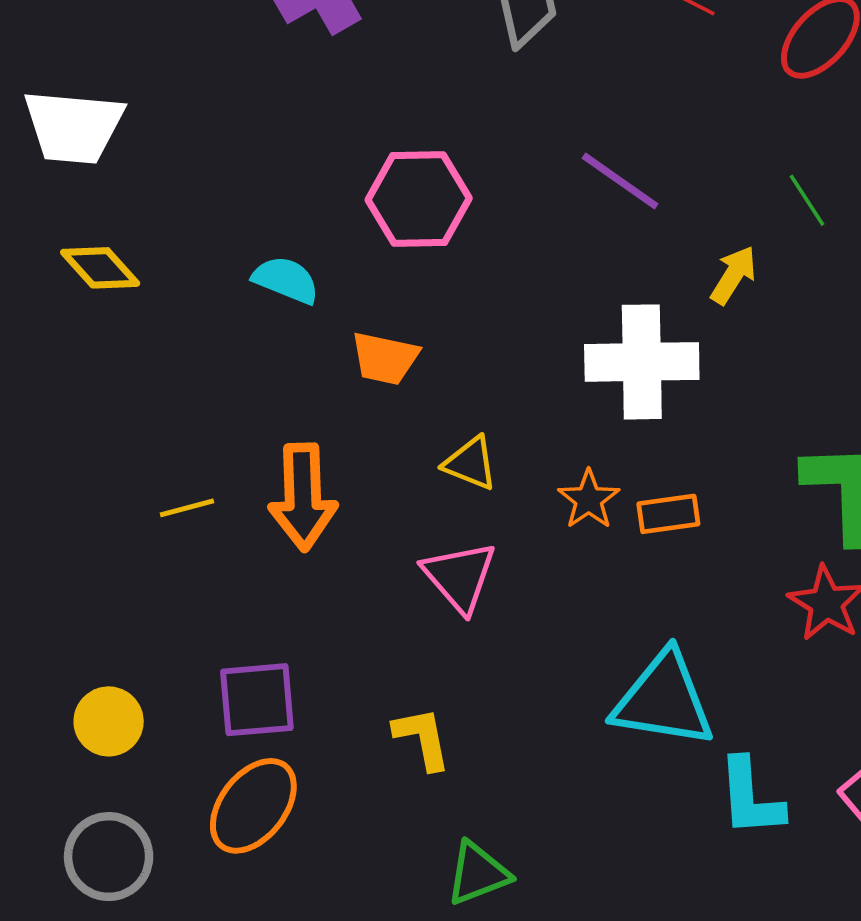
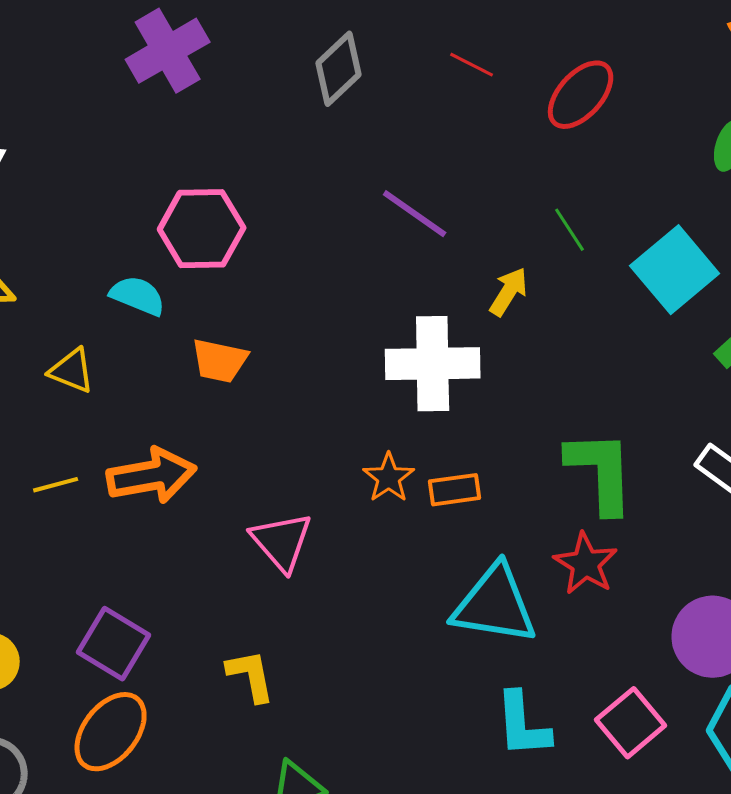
pink hexagon: (419, 199) -> (202, 229), moved
yellow triangle: (470, 463) -> (72, 371), moved
orange arrow: (303, 497) -> (152, 476), turned -98
purple square: (257, 700) -> (114, 644), turned 36
cyan triangle: (664, 700) -> (495, 605), moved

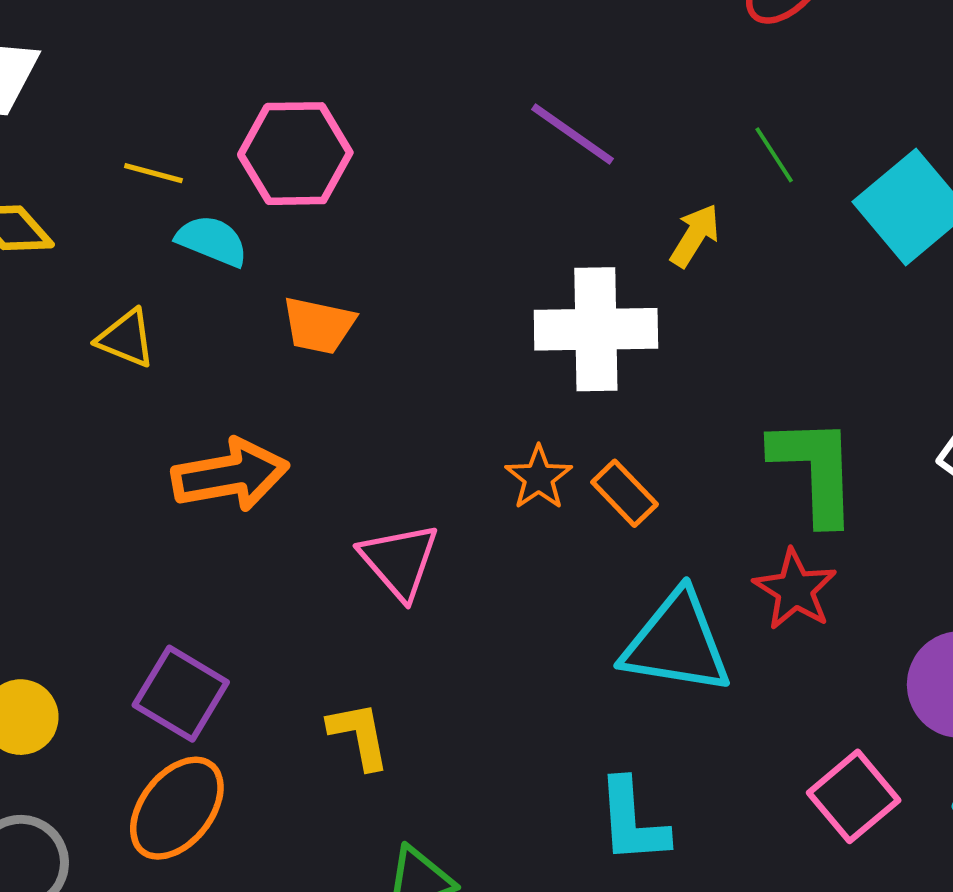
yellow line: (56, 485) -> (153, 173), moved, turned 30
orange rectangle: (455, 490) -> (625, 493), turned 54
cyan L-shape: (523, 725) -> (632, 821), moved

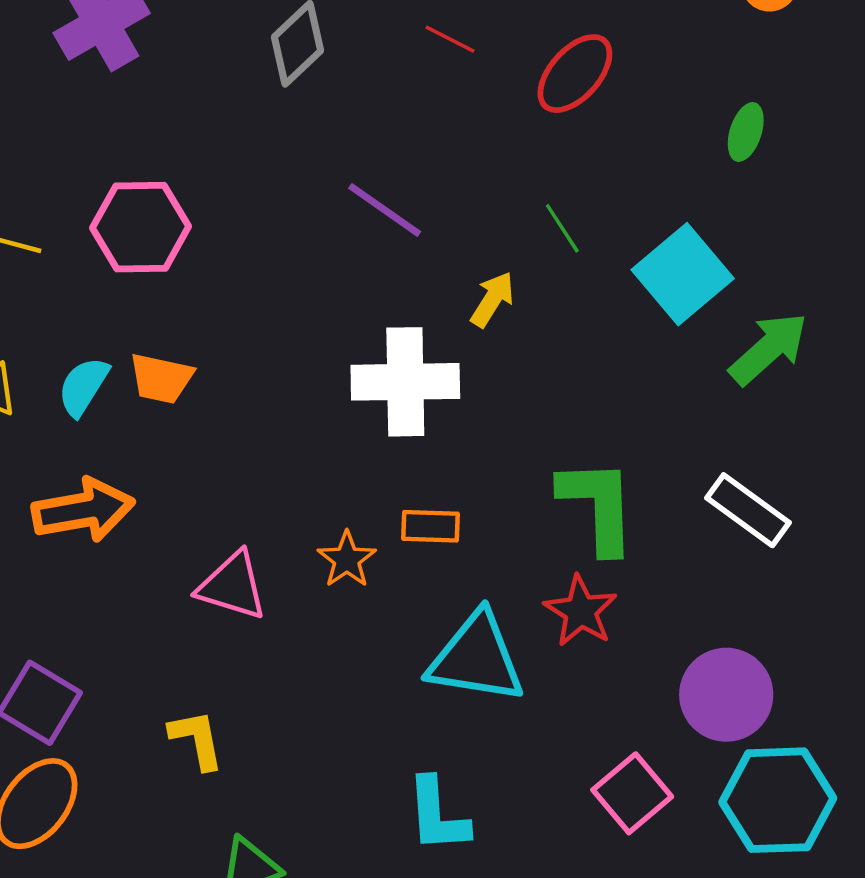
cyan semicircle: (212, 241) -> (83, 386), moved, turned -80
orange star: (539, 478) -> (347, 559), moved
orange rectangle: (625, 493) -> (431, 526), turned -44
pink triangle: (399, 561) -> (232, 586), turned -32

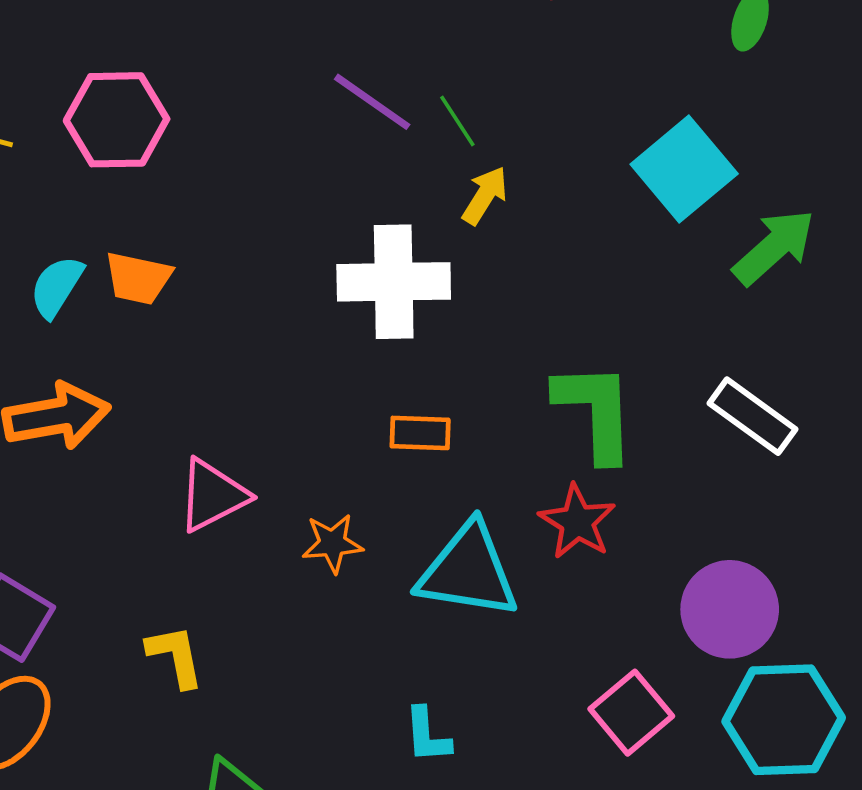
green line: (562, 228) -> (457, 121), moved
orange star: (347, 559) -> (333, 543), moved, turned 30
pink triangle: (232, 586) -> (213, 495), turned -44
cyan L-shape: (437, 815) -> (427, 735), size x0.7

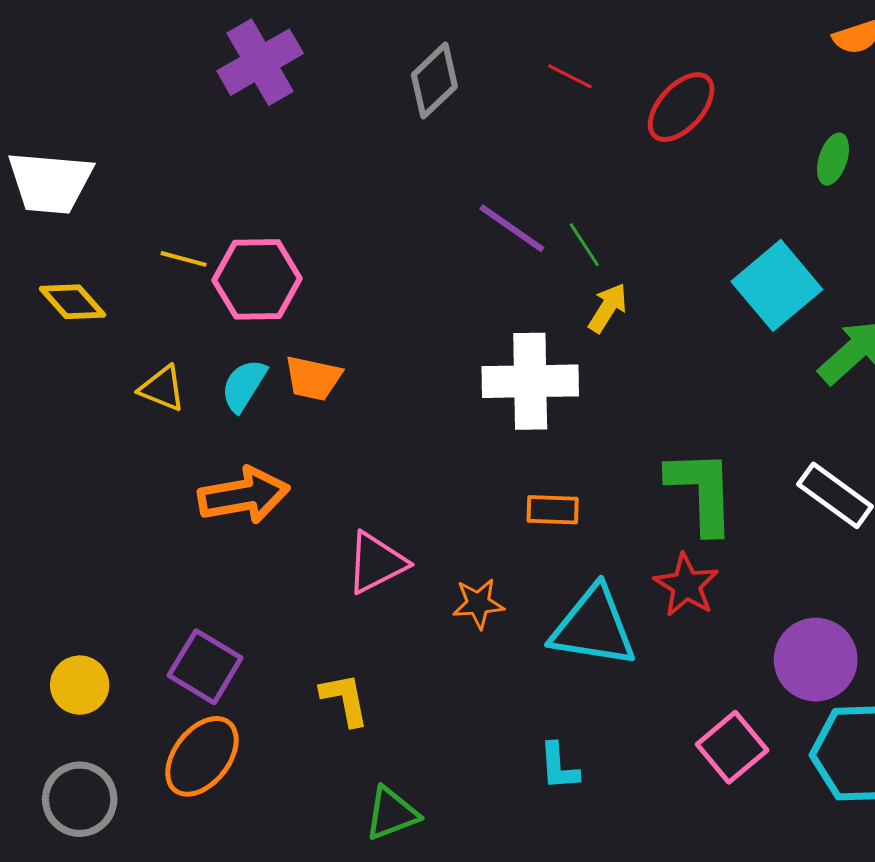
pink hexagon: (117, 120) -> (257, 279), moved

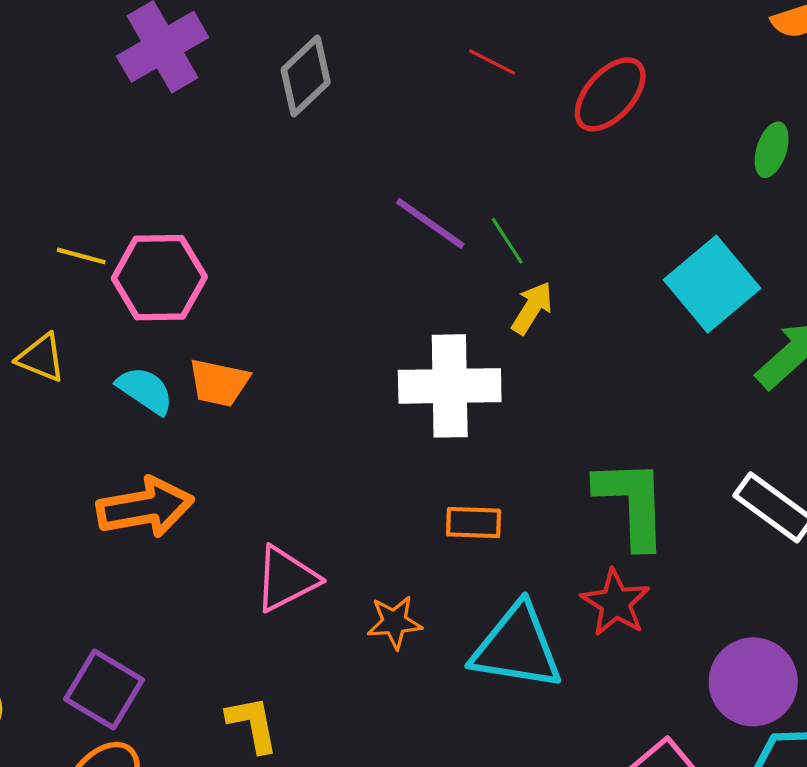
gray diamond: (434, 81) -> (306, 76), moved
cyan semicircle: (244, 385) -> (145, 390), turned 92
yellow triangle: (162, 388) -> (41, 358), moved

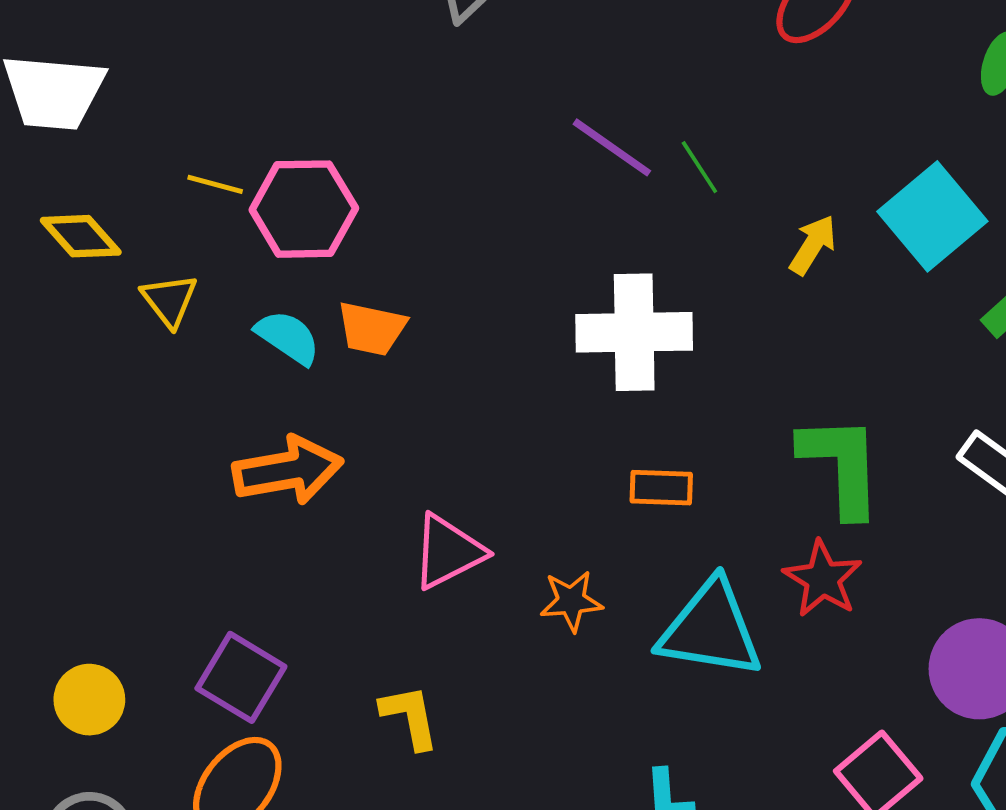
yellow arrow: (532, 308) -> (813, 245), moved
yellow triangle: (41, 358) -> (169, 300), turned 30

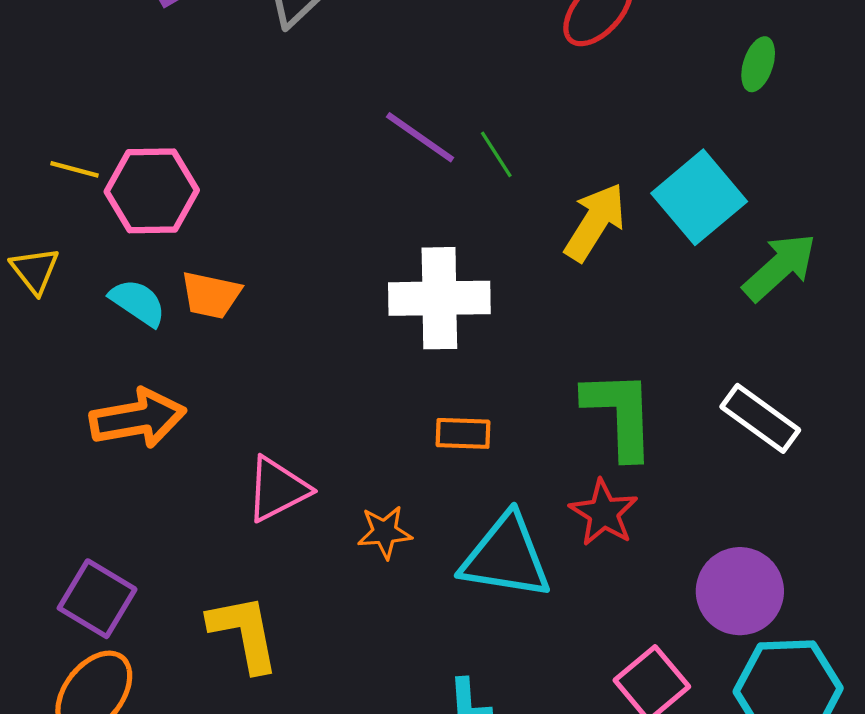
yellow arrow: (813, 245) -> (595, 222), size x1.5
yellow L-shape: (410, 717) -> (244, 633), size x1.4

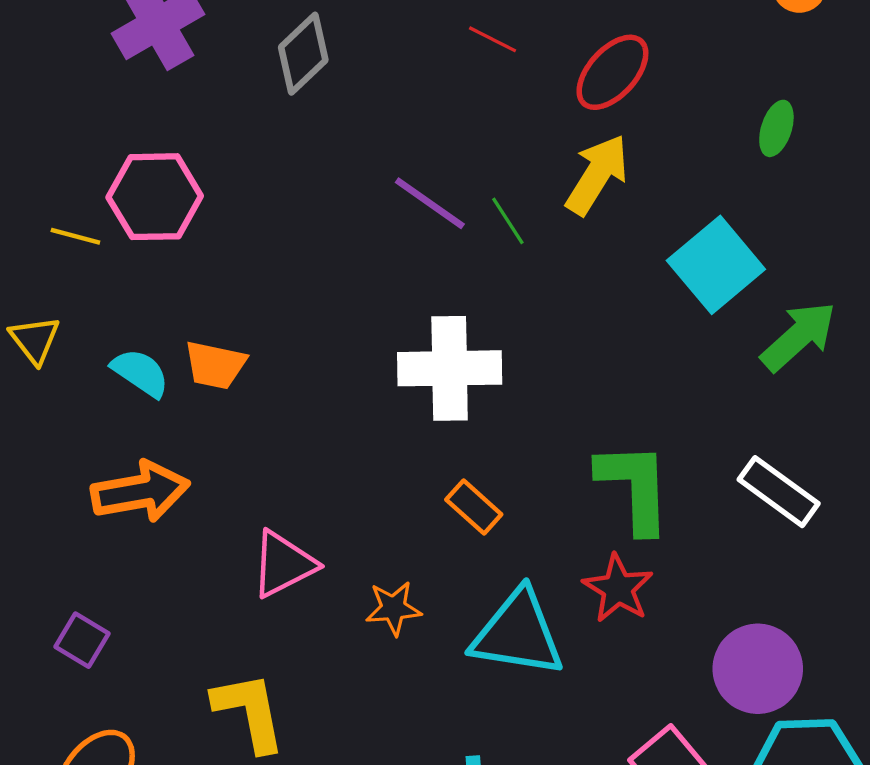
pink hexagon: (152, 191) -> (155, 197), moved
yellow arrow: (595, 222) -> (597, 175), moved
orange rectangle: (463, 433) -> (474, 507), turned 40
purple square: (97, 599) -> (82, 640), moved, size x0.7

